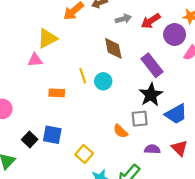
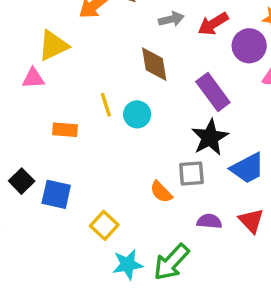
black square: (30, 139) -> (22, 181), moved

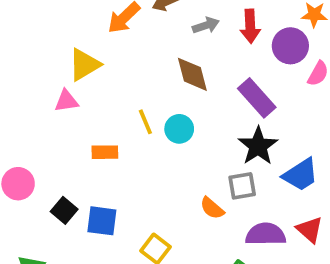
red arrow: (213, 24) -> (250, 26), turned -56
purple semicircle: (209, 221) -> (266, 234), size x1.5

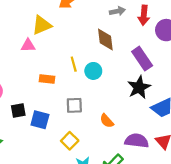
gray square: (242, 186) -> (74, 105), moved
black square: (64, 210) -> (18, 111), turned 32

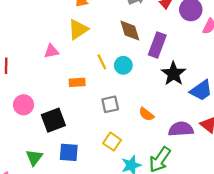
yellow triangle: (42, 25) -> (78, 29), moved
purple rectangle: (142, 59) -> (157, 45), moved, turned 65
black square: (18, 111) -> (53, 120), size x1.5
blue square: (40, 120) -> (69, 152), moved

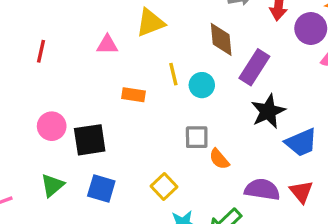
gray square: (110, 104) -> (197, 137), moved
pink circle: (23, 105) -> (52, 126), moved

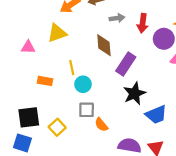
cyan circle: (202, 85) -> (83, 84), moved
black square: (90, 140) -> (29, 117), moved
yellow square: (164, 186) -> (57, 127), moved

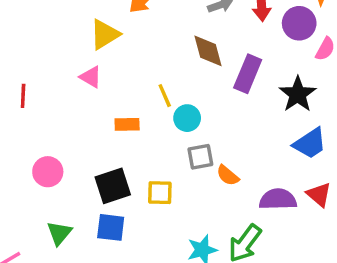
yellow triangle: (57, 33) -> (105, 34), moved
pink triangle: (28, 47) -> (91, 77), turned 40
black star: (134, 93) -> (298, 94), moved
yellow square: (57, 127) -> (160, 193), turned -35

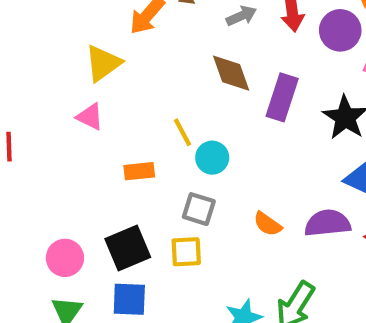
gray square: (200, 157) -> (199, 209), moved, turned 32
pink circle: (48, 172) -> (65, 258), moved
purple semicircle: (278, 199) -> (328, 223), moved

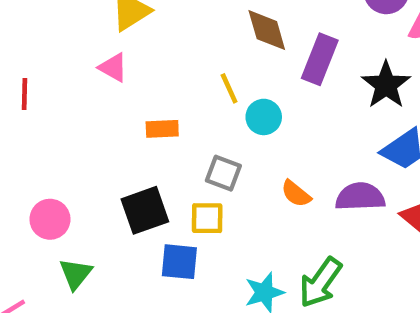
yellow line: (182, 132) -> (229, 88), moved
cyan circle: (212, 158) -> (264, 117), moved
pink circle: (65, 258) -> (50, 219), moved
blue square: (129, 299) -> (179, 262), moved

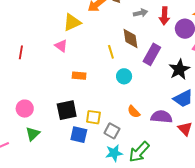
yellow line: (229, 88) -> (111, 52), moved
gray square: (223, 173) -> (112, 131), moved

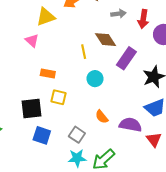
brown diamond: (130, 39) -> (105, 40), turned -30
yellow square: (93, 117) -> (59, 97), moved

